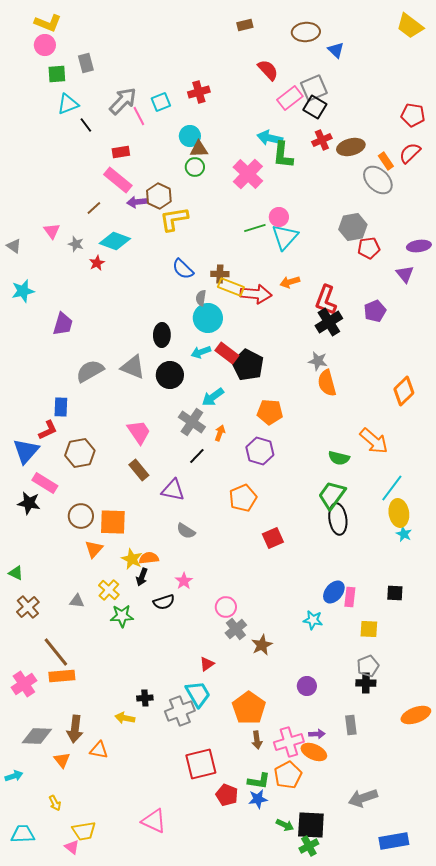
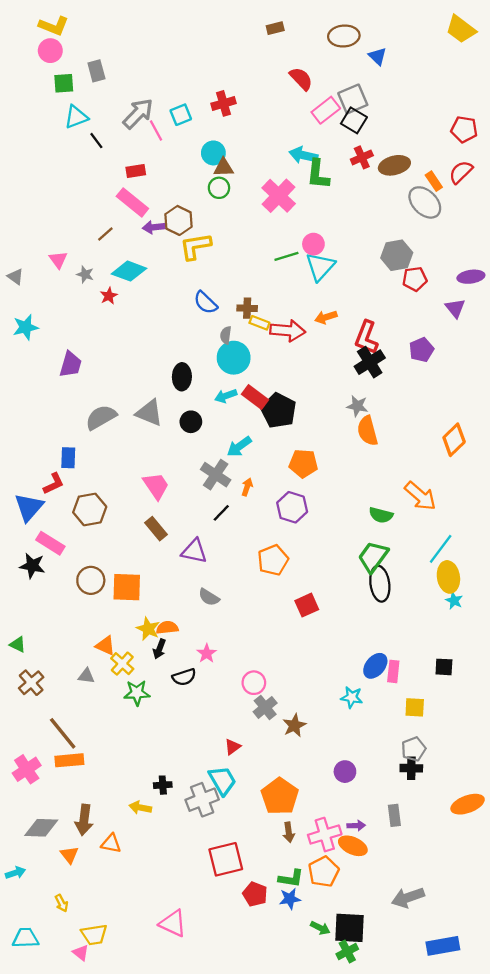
yellow rectangle: (231, 287) -> (259, 323), size x0.7
black circle: (170, 375) -> (191, 422), size x0.7
orange triangle: (94, 549) -> (105, 646), moved, turned -48

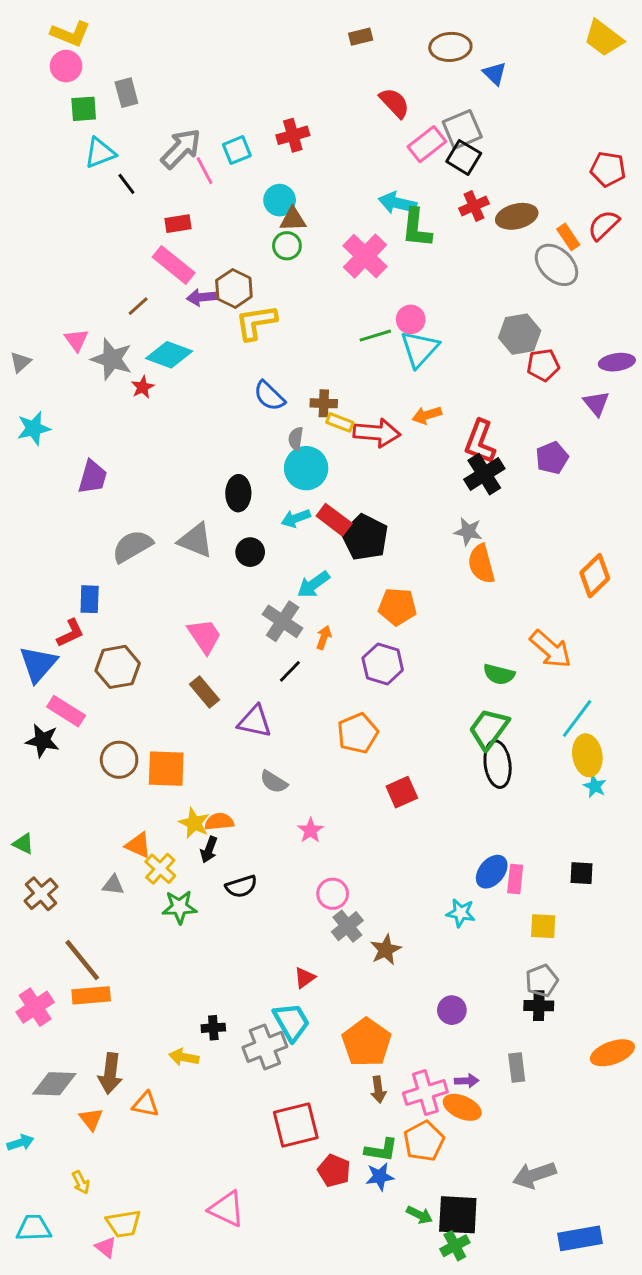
gray star: (85, 274) -> (112, 359), size x1.8
gray triangle: (15, 277) -> (20, 362), turned 42
pink star: (207, 653) -> (311, 830), moved

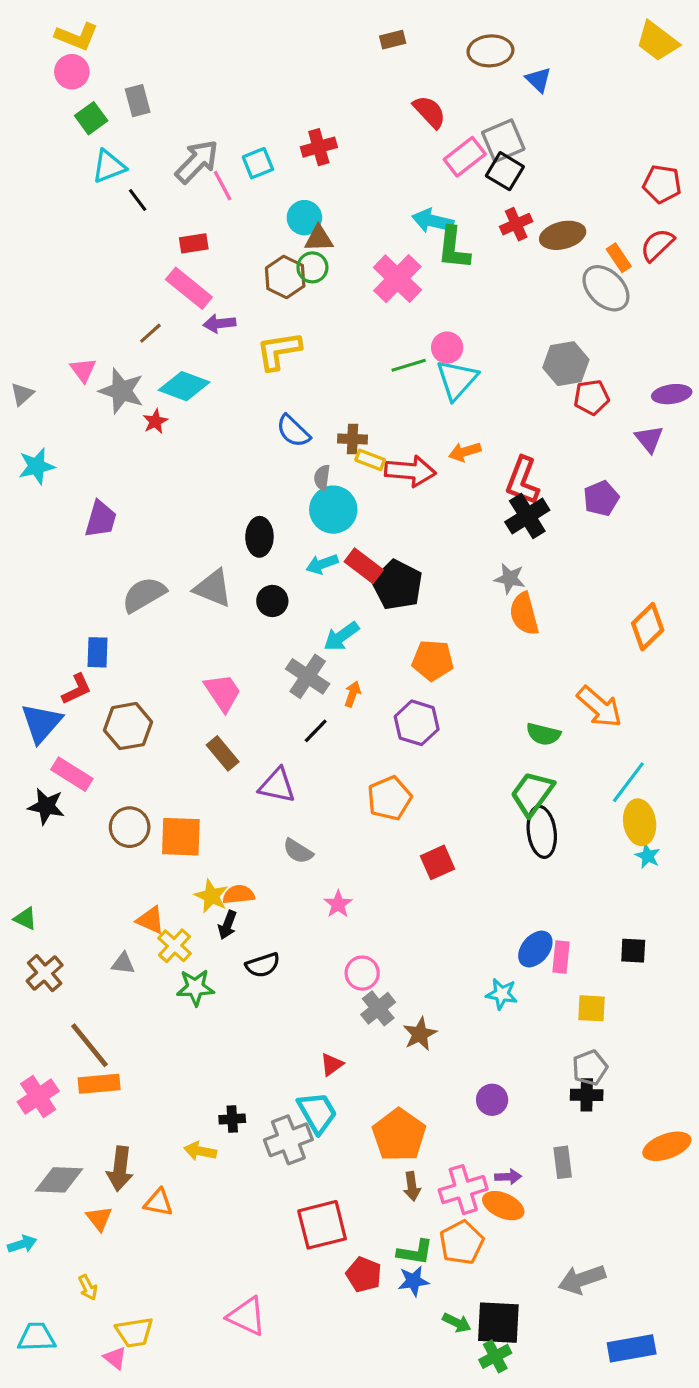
green square: (84, 109) -> (91, 118), turned -32
brown hexagon: (234, 288) -> (285, 277), moved

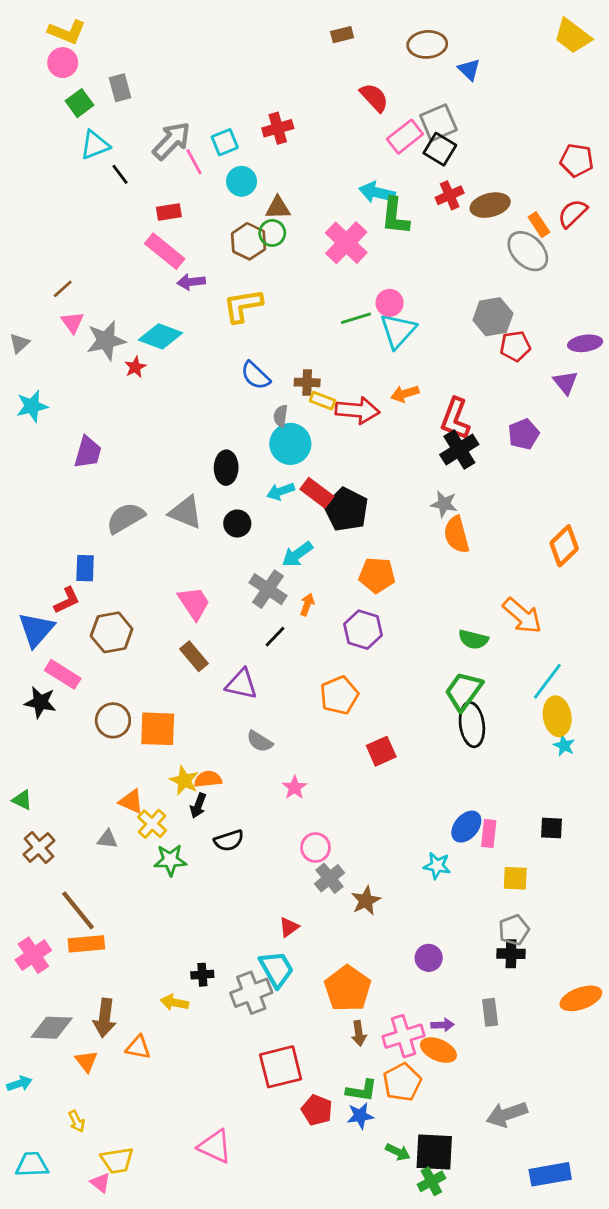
cyan circle: (304, 218) -> (241, 181), moved
brown line: (150, 333) -> (63, 289), moved
gray star: (122, 391) -> (106, 341), turned -30

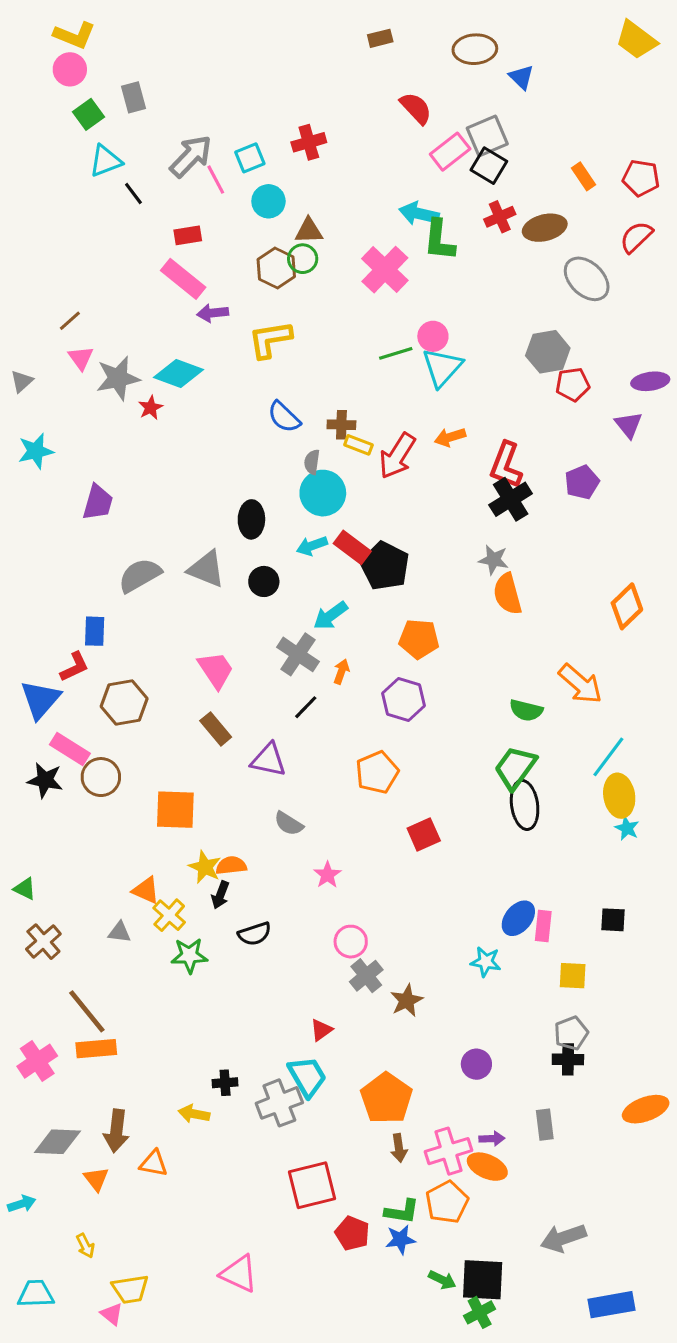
orange rectangle: (539, 225) -> (584, 176), moved
red arrow: (357, 410) -> (397, 456), turned 117
brown circle: (113, 720) -> (101, 777), moved

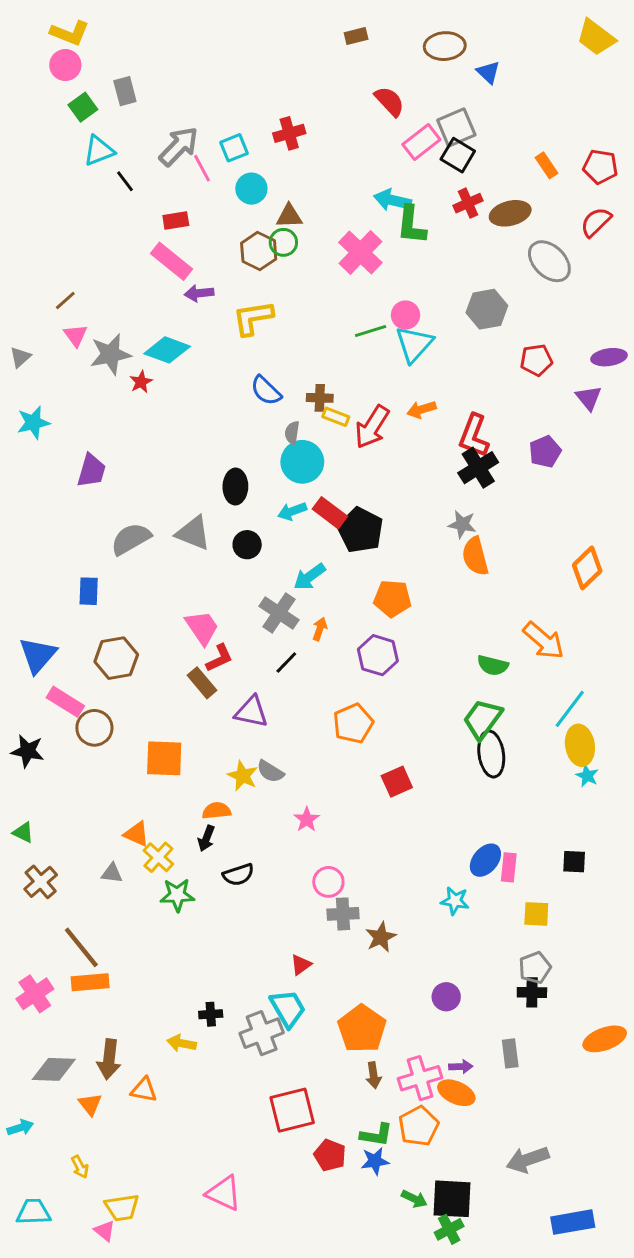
gray hexagon: (548, 352) -> (487, 309), moved
red L-shape: (74, 667) -> (219, 658), moved
black star: (45, 780) -> (28, 751), moved
yellow star: (205, 867) -> (243, 776), moved
gray cross: (366, 976) -> (343, 914), turned 36

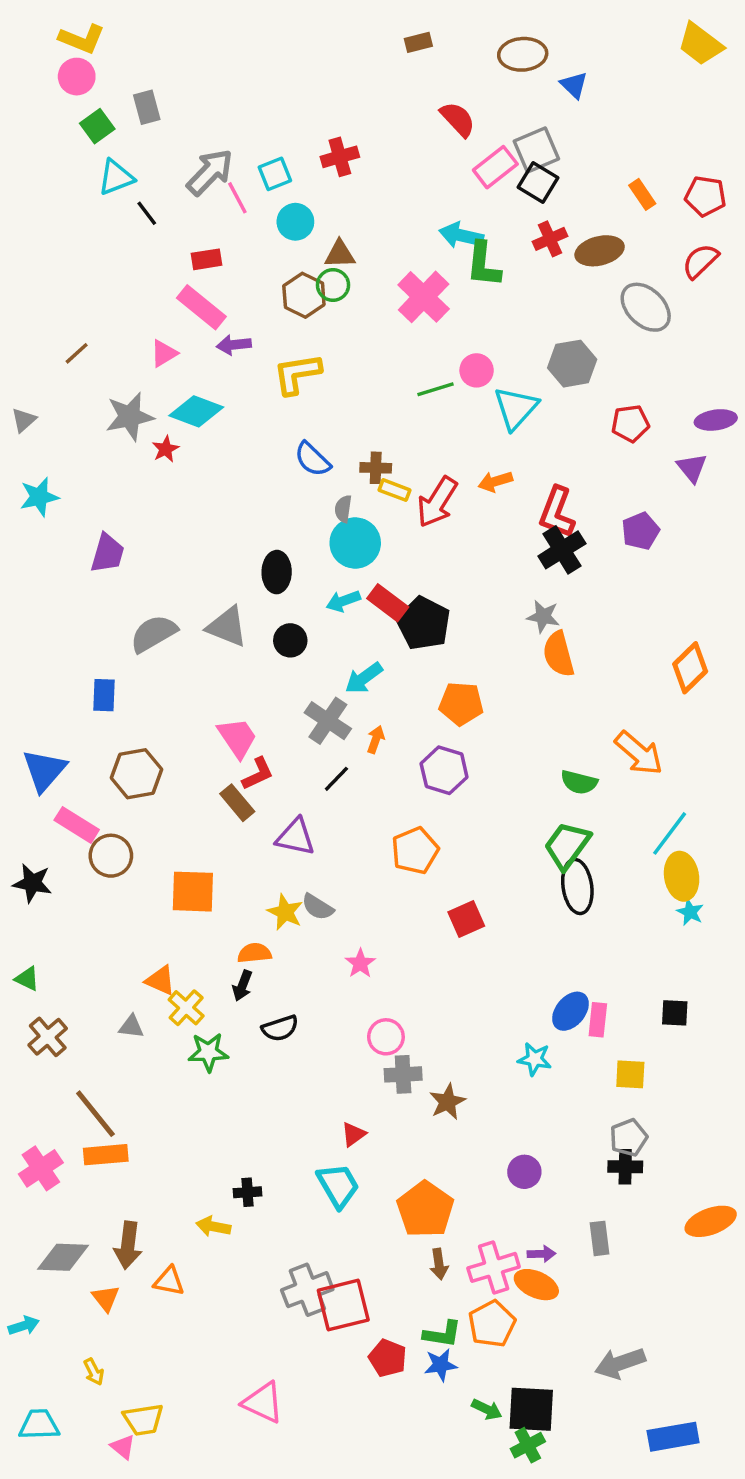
pink triangle: (76, 335) -> (164, 353), moved, turned 35
cyan triangle: (414, 344) -> (516, 408), moved
gray cross: (262, 1033) -> (307, 1290), moved

